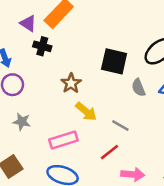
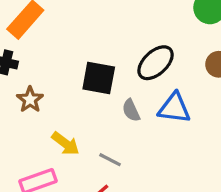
brown star: (71, 83) -> (30, 100), moved

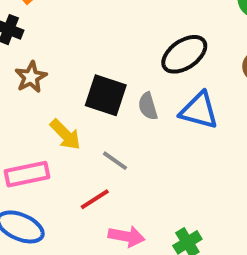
black square: (99, 78) -> (106, 95), moved

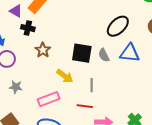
gray line: (115, 161) -> (92, 85), turned 64
red line: (95, 199) -> (85, 106), turned 49

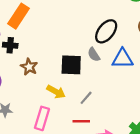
gray semicircle: (104, 55) -> (94, 55), moved
gray line: (92, 85) -> (86, 98), turned 48
pink rectangle: (49, 99) -> (42, 118), turned -45

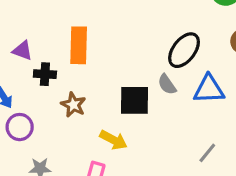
orange rectangle: (19, 16) -> (79, 45), moved, turned -30
gray line: (86, 98) -> (207, 153), moved

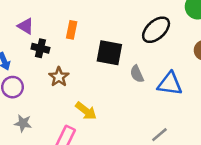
orange rectangle: (79, 45) -> (72, 30), size x0.6
black ellipse: (184, 50) -> (156, 30), moved
black square: (134, 100) -> (109, 53), moved

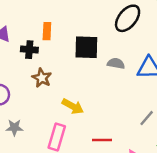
black cross: (40, 48) -> (29, 50), moved
gray semicircle: (137, 74) -> (116, 63), turned 133

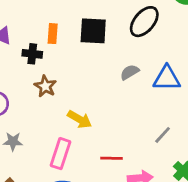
black square: (86, 47) -> (93, 31), moved
gray semicircle: (116, 63) -> (130, 72), turned -42

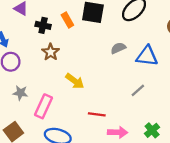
orange rectangle: (53, 34) -> (67, 20), moved, turned -40
gray line: (163, 135) -> (138, 90), moved
pink rectangle: (60, 154) -> (44, 106), moved

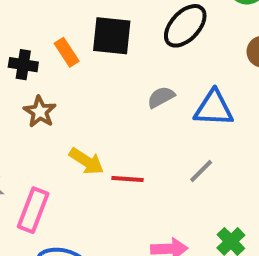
red line: (97, 114) -> (127, 179), moved

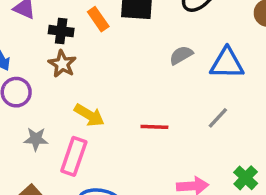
brown star: (40, 112) -> (62, 64), moved
yellow arrow: (87, 161) -> (89, 115), moved

